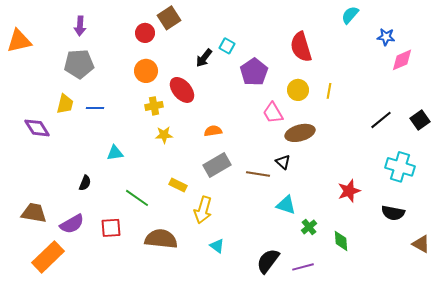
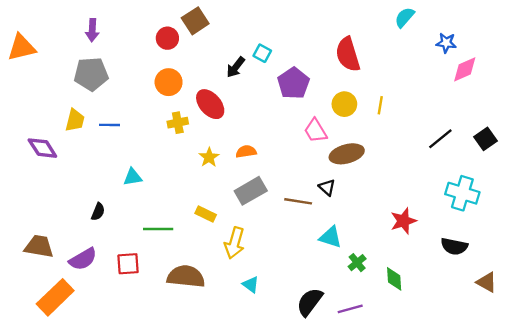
yellow star: (164, 135) -> (209, 157), moved, turned -30
green line: (137, 198) -> (158, 229), turned -35

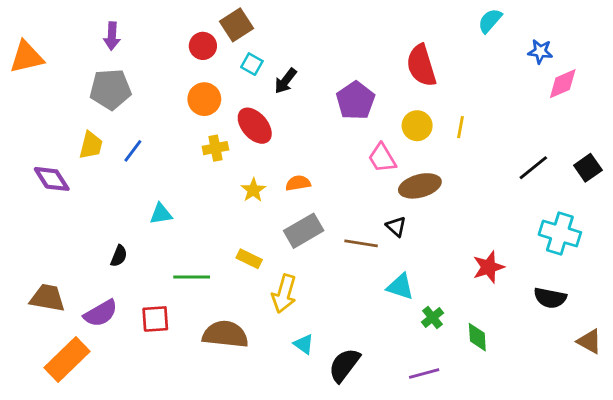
cyan square: (262, 53) -> (252, 64), moved
blue line: (110, 125) -> (133, 151), turned -54
black semicircle: (310, 302) -> (344, 365), moved

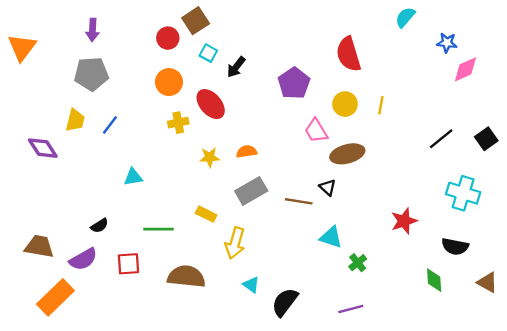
orange triangle: (26, 57) -> (22, 47), turned -40
yellow star: (253, 190) -> (209, 157), turned 30
black semicircle: (119, 256) -> (99, 226), moved, turned 36
green diamond: (477, 337) -> (434, 280), moved

